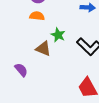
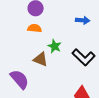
purple semicircle: (21, 70) -> (20, 79), size x1.5

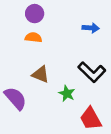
green star: (55, 46) -> (67, 94), moved

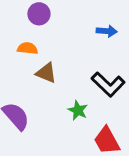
orange semicircle: (33, 37) -> (27, 48), moved
brown triangle: (41, 74) -> (46, 73), moved

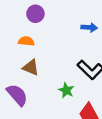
brown triangle: (46, 73) -> (31, 67), moved

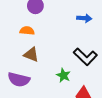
purple semicircle: (17, 95) -> (19, 80), turned 145

